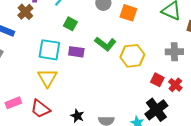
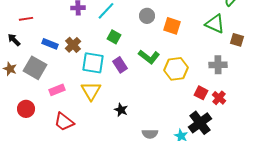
brown cross: (25, 12) -> (73, 45), moved
purple rectangle: (76, 52) -> (120, 65), turned 49
pink rectangle: (13, 103) -> (57, 90), moved
red trapezoid: (40, 109) -> (64, 122), moved
black star: (77, 116) -> (121, 110), moved

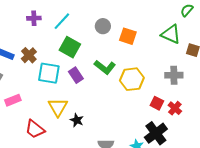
green square: (114, 37) -> (70, 47), size x1.5
yellow triangle: (91, 91) -> (58, 107), moved
red trapezoid: (64, 122) -> (35, 129), moved

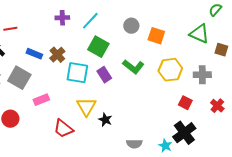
yellow hexagon: (132, 79) -> (170, 70), moved
red cross: (175, 108) -> (217, 106), moved

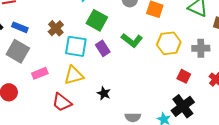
blue rectangle: (34, 54) -> (20, 27), moved
yellow triangle: (86, 107) -> (74, 75), moved, turned 45

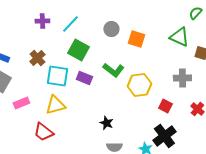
yellow hexagon: (169, 43) -> (139, 85), moved
purple rectangle: (103, 48) -> (84, 78), turned -35
black star: (104, 93) -> (106, 123), moved

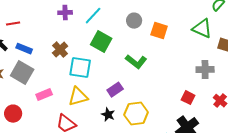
purple rectangle: (84, 78) -> (115, 90), moved, turned -56
yellow hexagon: (139, 85) -> (136, 114), moved
black star: (106, 123) -> (108, 115), moved

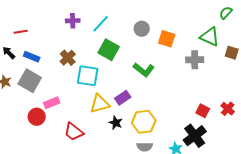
gray cross: (205, 70) -> (195, 60), moved
yellow triangle: (78, 97) -> (100, 104), moved
red square: (188, 98) -> (203, 111), moved
red circle: (13, 114) -> (37, 117), moved

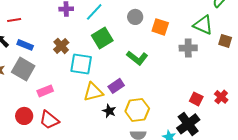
green square: (109, 50) -> (102, 38), turned 30
red circle: (37, 117) -> (24, 116), moved
red trapezoid: (74, 132) -> (49, 120), moved

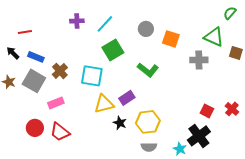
brown cross: (61, 46) -> (60, 71), moved

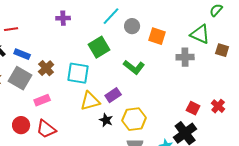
cyan line: (105, 24) -> (111, 16), moved

